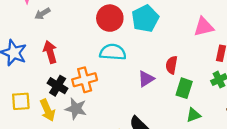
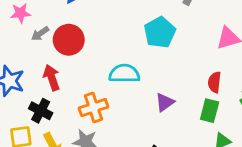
red circle: (110, 18) -> (69, 40), moved
red semicircle: (172, 65) -> (214, 82), moved
black cross: (58, 86) -> (41, 111), moved

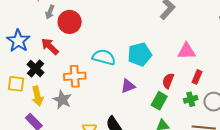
cyan pentagon: (160, 32) -> (140, 54), moved
gray arrow: (40, 34) -> (50, 12), turned -48
red arrow: (52, 78) -> (50, 46), turned -42

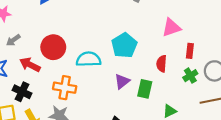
gray arrow: (50, 12) -> (13, 40), moved, turned 48
red circle: (70, 22) -> (53, 47), moved
orange cross: (75, 76) -> (65, 88), turned 30
green rectangle: (159, 101) -> (145, 89), moved

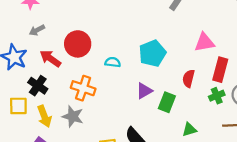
red rectangle: (190, 51) -> (220, 70), size x1.5
cyan semicircle: (89, 59) -> (113, 62), size x0.6

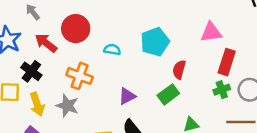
gray arrow: (37, 30) -> (33, 12), turned 77
red semicircle: (188, 79) -> (179, 70), moved
purple triangle: (144, 91) -> (127, 96), moved
green rectangle: (167, 102) -> (168, 94), turned 30

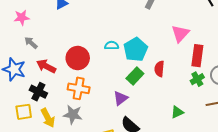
red circle: (76, 29) -> (78, 58), moved
pink triangle: (211, 32) -> (180, 34), turned -30
cyan semicircle: (112, 50) -> (112, 45), moved
green rectangle: (168, 94) -> (135, 76), moved

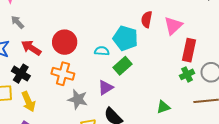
cyan semicircle: (112, 45) -> (102, 51), moved
cyan pentagon: (136, 49) -> (125, 38), turned -30
red semicircle: (159, 69) -> (147, 19), moved
gray star: (73, 115) -> (78, 99), moved

